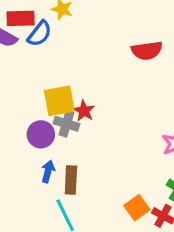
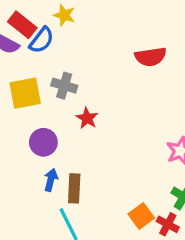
red rectangle: (21, 18) -> (22, 25), turned 40
yellow square: (59, 101) -> (25, 93), moved
gray cross: (66, 124) -> (64, 86), moved

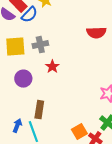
gray cross: (64, 86) -> (40, 45), turned -35
blue arrow: (51, 180) -> (17, 126), moved

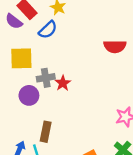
blue semicircle: (29, 15) -> (48, 30), moved
gray cross: (40, 45) -> (46, 78), moved

